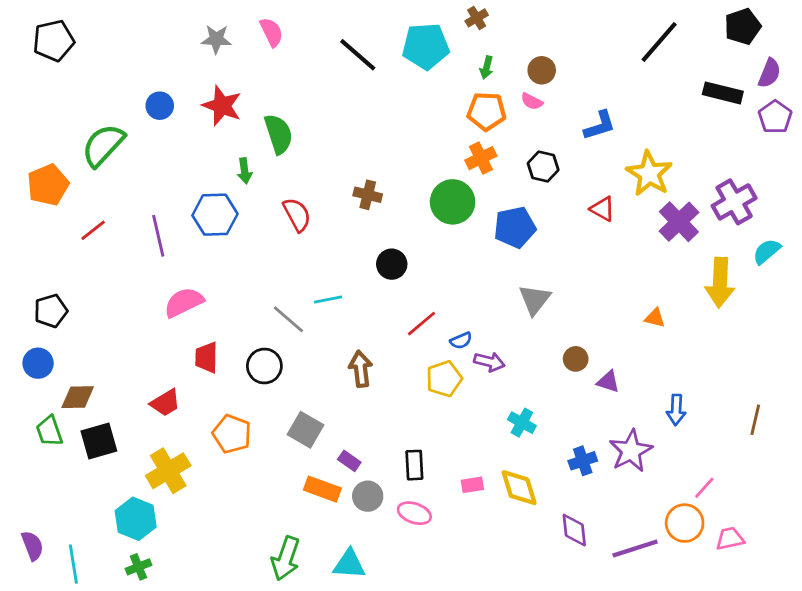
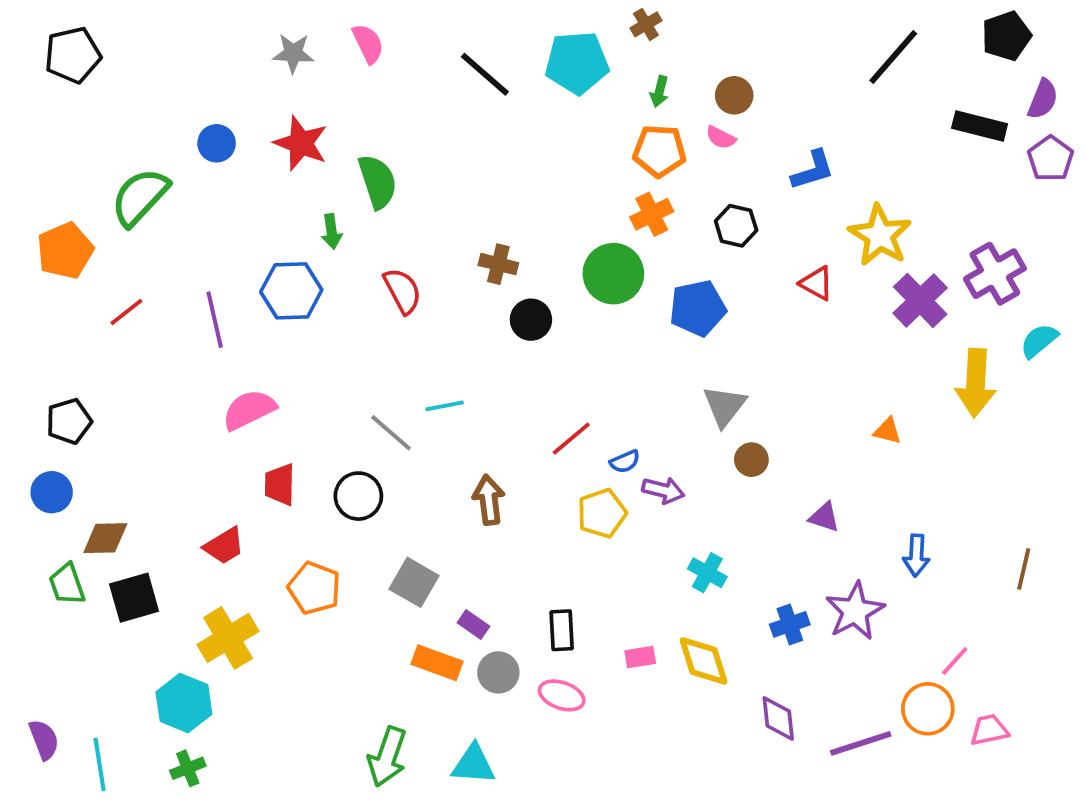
black circle: (392, 264) -> (531, 320), moved
brown circle: (576, 359) -> (751, 460), moved

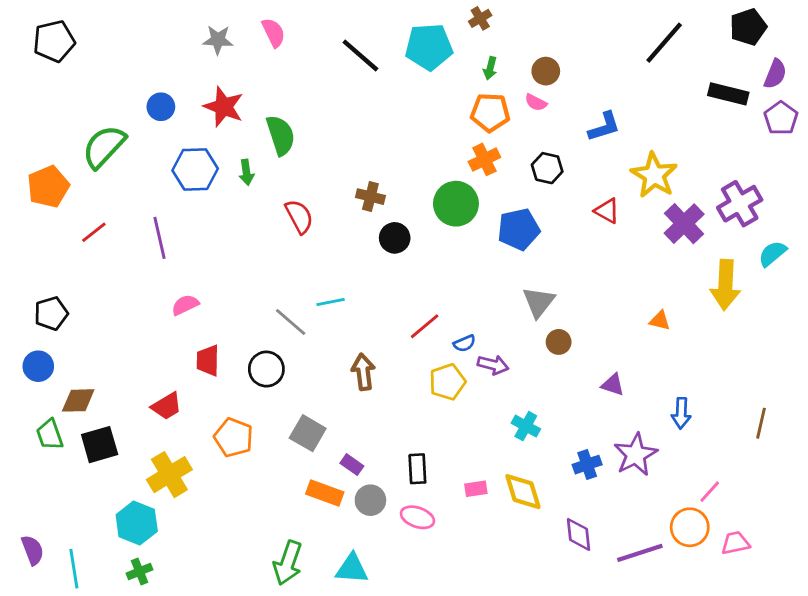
blue hexagon: (291, 291) -> (195, 169), moved
pink semicircle: (249, 410) -> (185, 305), size x0.7

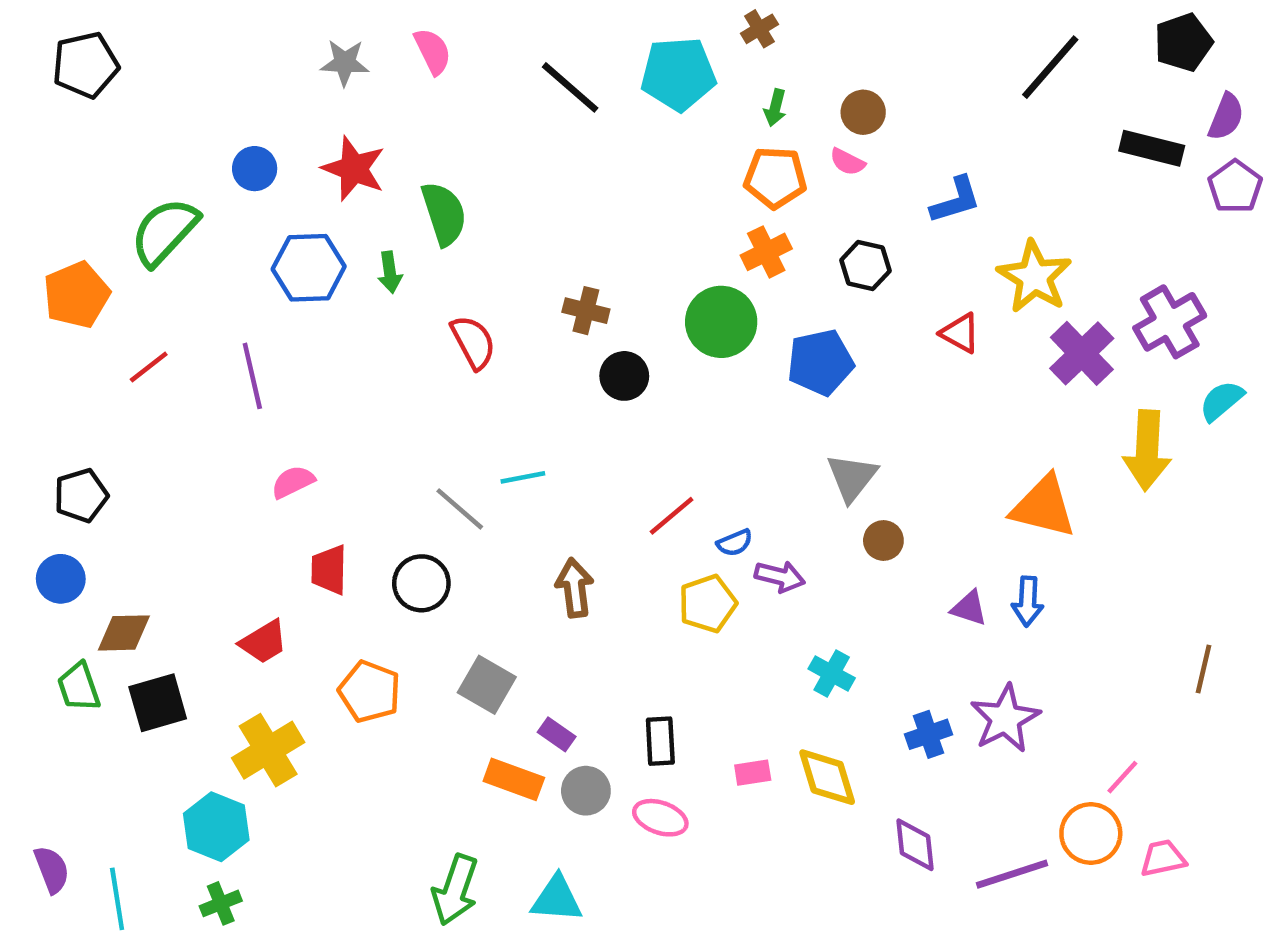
orange triangle: (660, 321) -> (1043, 507), size x2.0
blue arrow: (681, 413) -> (1028, 601), moved

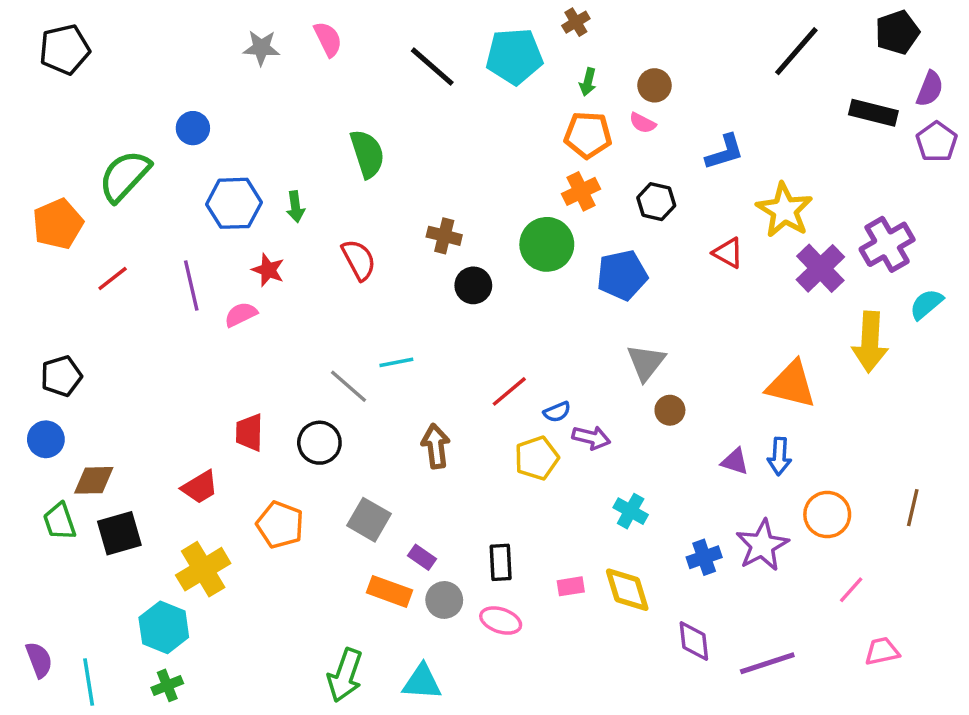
red star: (354, 169) -> (268, 270), moved, size x0.7
green semicircle: (444, 214) -> (367, 154), moved
pink semicircle: (293, 482) -> (241, 314), moved
orange circle: (1091, 834) -> (827, 515), moved

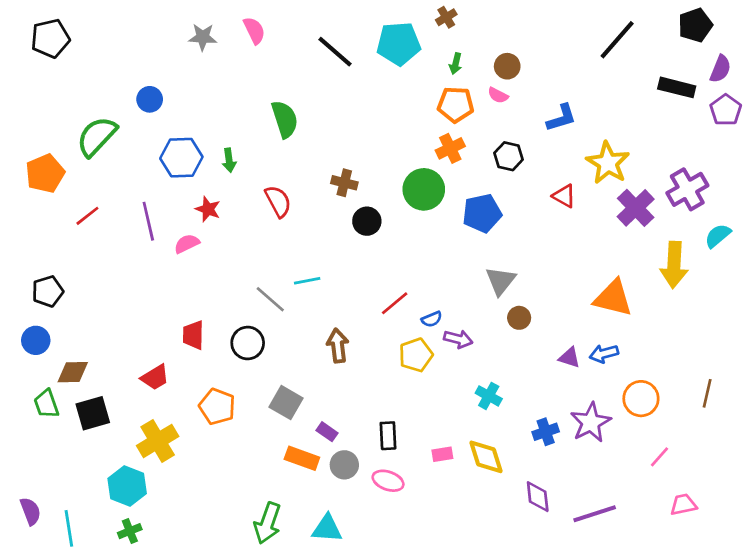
blue arrow: (779, 456) -> (604, 354), turned 72

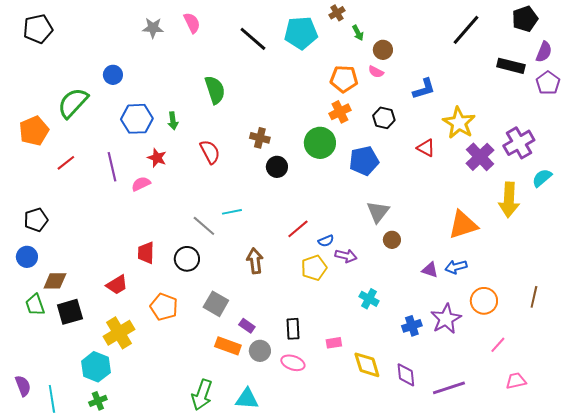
green arrow: (456, 64) -> (358, 33), moved, turned -42
orange triangle: (613, 298) -> (463, 225), turned -32
yellow diamond: (486, 457) -> (367, 365), moved

